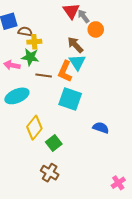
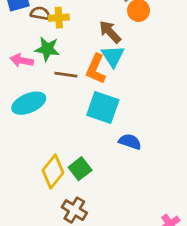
yellow cross: (34, 42) -> (59, 18), moved
yellow diamond: (34, 128) -> (53, 172), moved
blue semicircle: (101, 128) -> (130, 142), moved

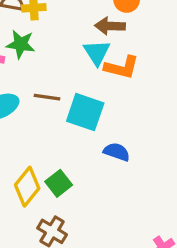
brown arrow: (110, 32) -> (110, 26), moved, turned -45
orange L-shape: (96, 69) -> (122, 67), moved, turned -100
brown line: (66, 75) -> (47, 97), moved

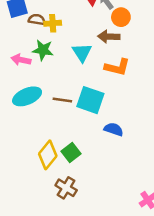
cyan triangle: (97, 52) -> (82, 53), moved
brown line: (47, 97) -> (62, 100), moved

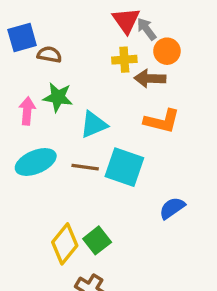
yellow cross: (53, 23) -> (124, 60), moved
cyan triangle: (82, 53) -> (94, 124), moved, turned 40
pink arrow: (21, 60) -> (27, 111), turned 84
blue semicircle: (114, 129) -> (172, 208), moved, turned -54

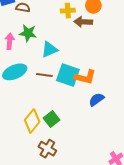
orange L-shape: (162, 121) -> (85, 77), moved

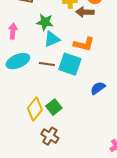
green star: (28, 33) -> (45, 22), moved
orange L-shape: (85, 77) -> (84, 44), moved

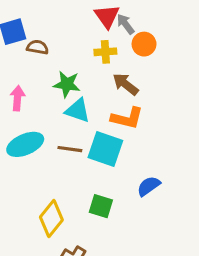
brown arrow: (85, 12) -> (125, 84), moved, turned 36
cyan triangle: (52, 39) -> (78, 110), turned 42
green square: (54, 107) -> (101, 206), moved, turned -35

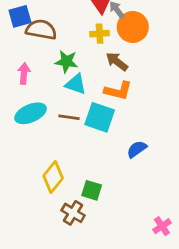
orange circle: (144, 44) -> (133, 27), size x1.5
brown semicircle: (38, 47) -> (41, 30), size x1.6
green square: (101, 206) -> (92, 190), moved

